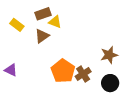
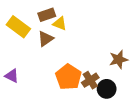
yellow rectangle: (17, 25) -> (18, 27), size x1.5
black circle: (110, 83) -> (107, 89), moved

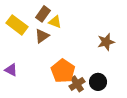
brown rectangle: (47, 15) -> (43, 14), turned -35
brown star: (119, 59) -> (106, 42), moved
brown cross: (90, 80) -> (77, 84), moved

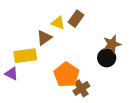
brown rectangle: (43, 14) -> (76, 19), moved
yellow rectangle: (17, 25) -> (25, 56), moved, turned -45
black circle: (98, 82) -> (107, 58), moved

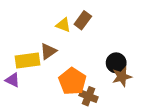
brown triangle: (44, 38) -> (48, 51), moved
brown star: (112, 44) -> (122, 77), moved
brown cross: (81, 88) -> (89, 96), turned -35

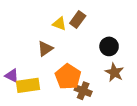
yellow rectangle: (28, 61) -> (28, 85), moved
black circle: (116, 63) -> (109, 46), moved
brown star: (122, 77) -> (114, 72), turned -30

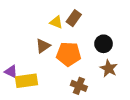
orange pentagon: (68, 77) -> (69, 54), moved, turned -30

